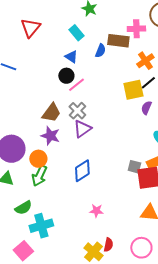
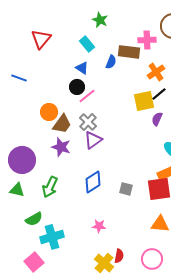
orange circle: (38, 159) -> (49, 112), moved
gray square: (134, 167) -> (126, 189), moved
pink star: (96, 211) -> (99, 226), moved

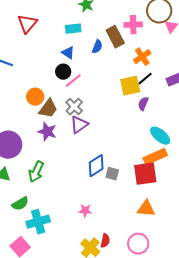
cyan rectangle: (87, 44) -> (73, 29), turned -56
brown rectangle: (129, 52) -> (115, 37), turned 55
blue diamond: (93, 182) -> (96, 166), moved

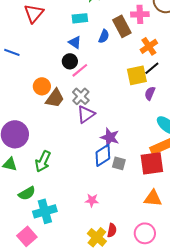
purple star: (47, 132) -> (110, 137), moved

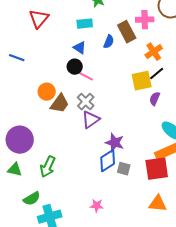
pink line: (80, 70) -> (85, 76), turned 66

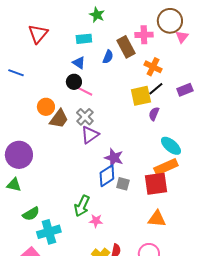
orange cross: (154, 52) -> (153, 67), turned -30
green arrow: (48, 167) -> (82, 206), moved

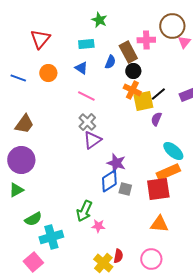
orange cross: (153, 67) -> (132, 90), moved
black circle: (74, 82) -> (133, 71), moved
orange circle: (46, 107) -> (48, 73), moved
brown trapezoid: (59, 119) -> (24, 124), moved
green triangle: (14, 185) -> (16, 190), turned -42

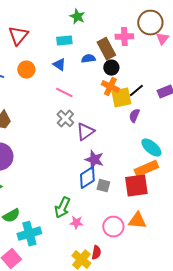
blue semicircle: (110, 62) -> (88, 59), turned -120
purple triangle: (92, 140) -> (85, 132), moved
pink circle: (151, 259) -> (113, 227), moved

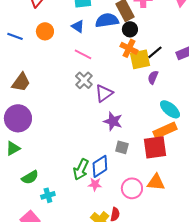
blue semicircle: (88, 59) -> (107, 20), size x1.6
blue diamond: (87, 178) -> (100, 166), moved
cyan cross: (29, 234) -> (48, 195), size x0.6

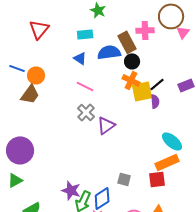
orange circle: (45, 31) -> (36, 75), moved
purple semicircle: (153, 77) -> (155, 101), moved, turned 152
brown trapezoid: (21, 82) -> (30, 94), moved
purple star: (113, 121) -> (71, 190), moved
red square: (155, 147) -> (157, 179), size x0.7

